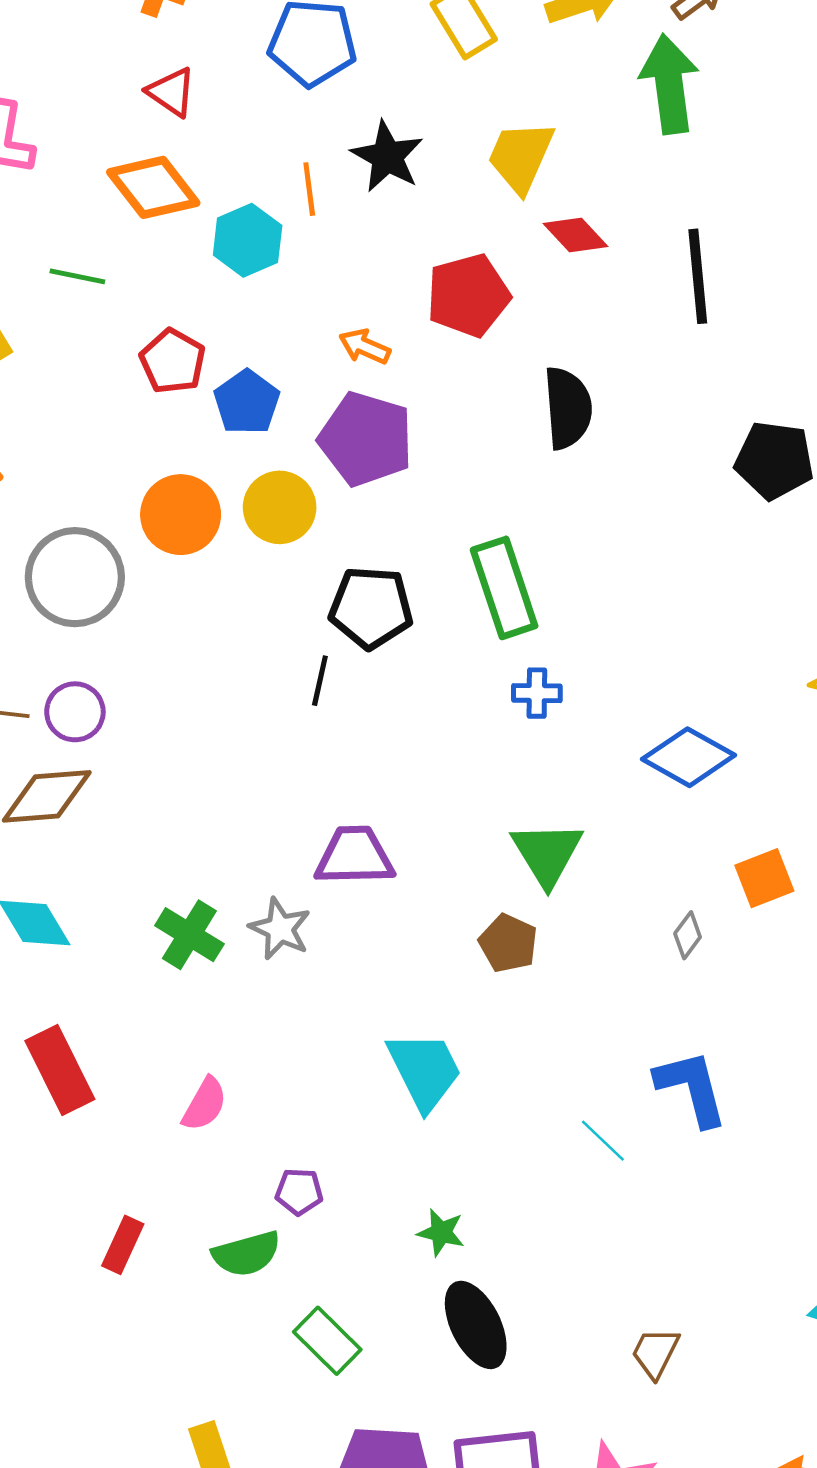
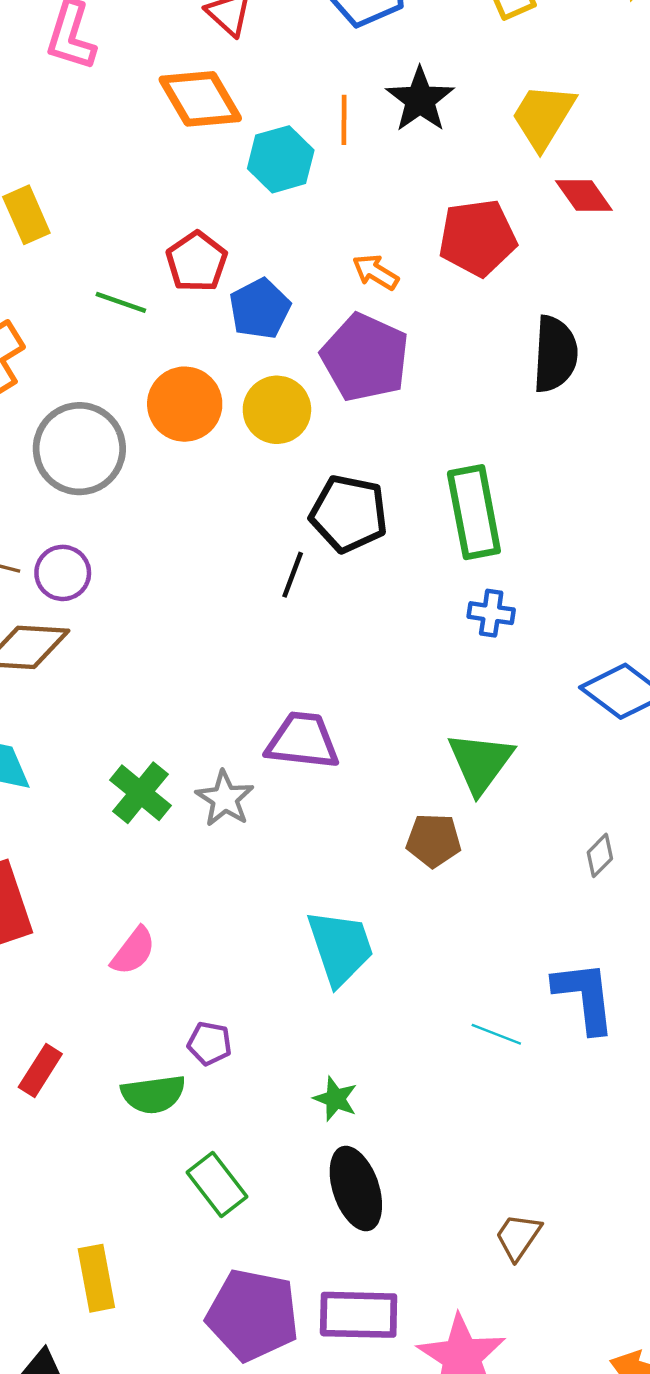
green line: (77, 276) -> (121, 302), moved
brown pentagon: (508, 943) -> (434, 840), turned -30
cyan line: (603, 1141) -> (496, 1034), turned -30

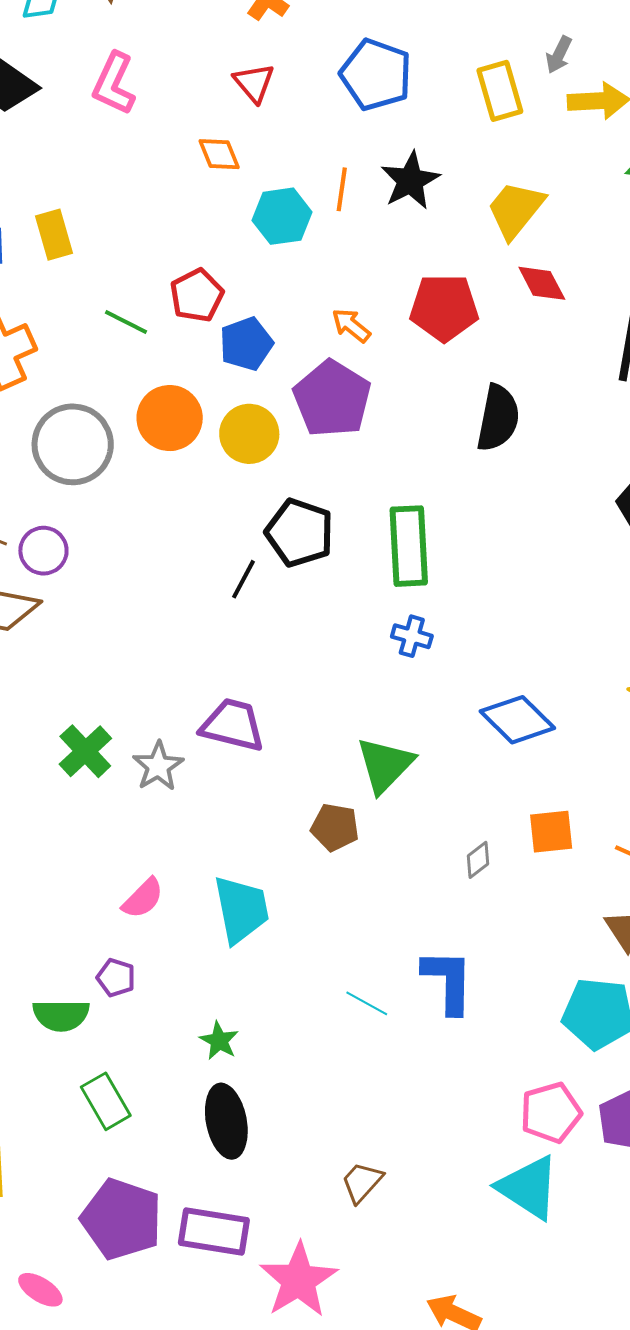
orange diamond: (200, 99) -> (219, 154), size x0.6
pink semicircle: (133, 951) -> (143, 898), moved

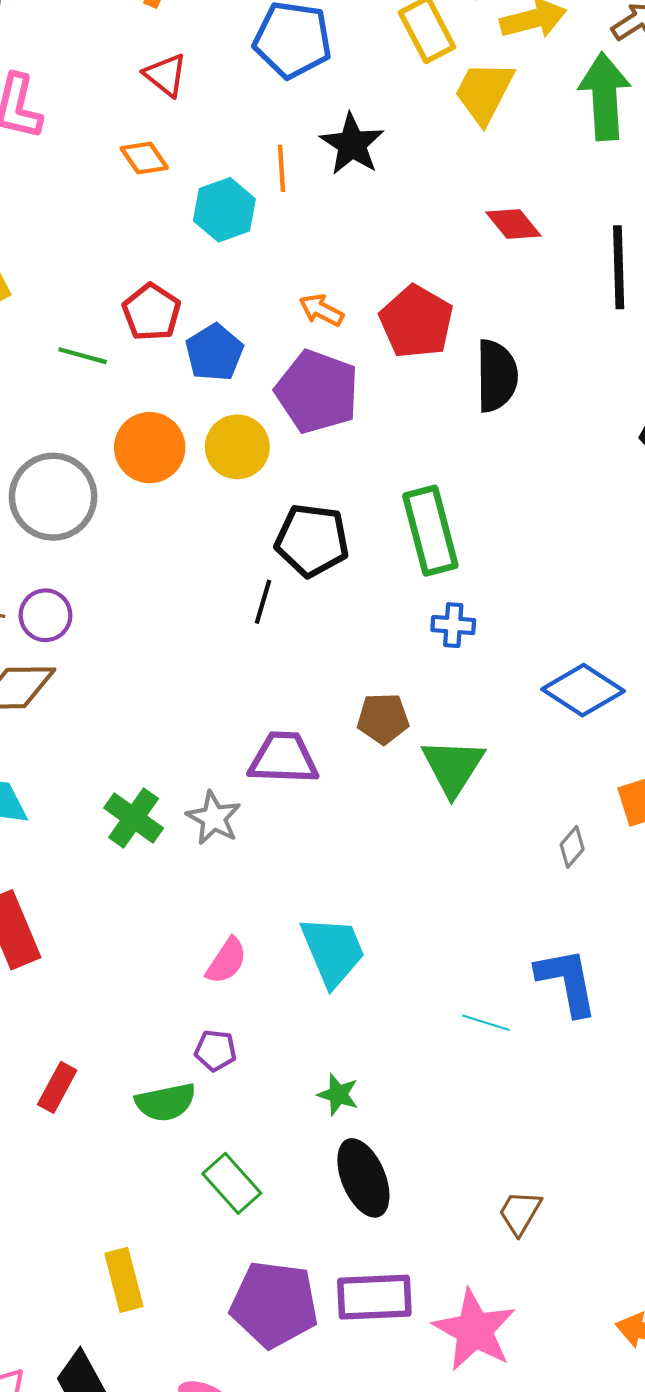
yellow trapezoid: (516, 210) -> (484, 92), moved
red pentagon: (444, 308) -> (416, 322), moved, turned -30
brown pentagon: (335, 827) -> (383, 718), moved

